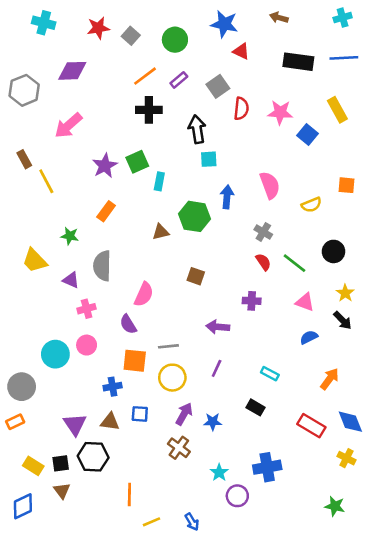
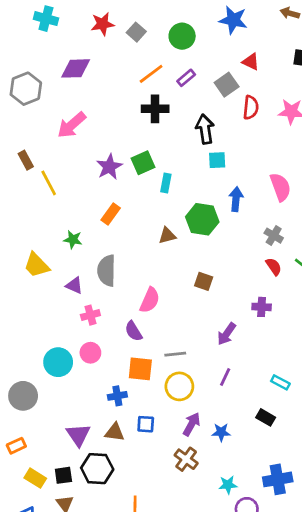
red triangle: (241, 51) -> (251, 62), moved
purple arrow: (218, 327) -> (227, 334), turned -60
orange rectangle: (15, 422) -> (16, 446), moved
cyan star: (219, 472) -> (228, 485), turned 30

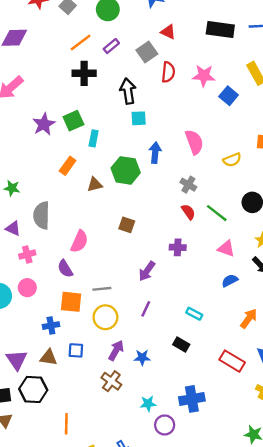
orange rectangle: (111, 214) -> (68, 166), moved

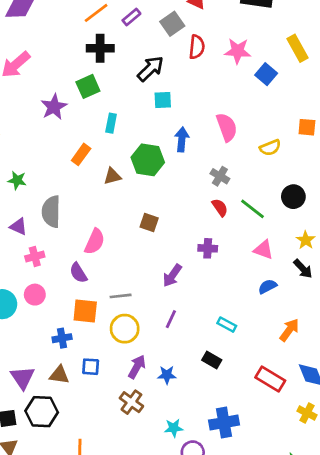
black arrow: (128, 91) -> (150, 69), turned 55
green square: (73, 121) -> (88, 86), moved

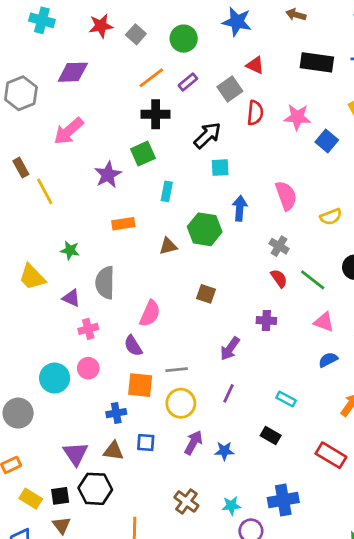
orange rectangle: (81, 154) -> (123, 224), moved, turned 45
brown cross: (131, 402) -> (186, 501), moved

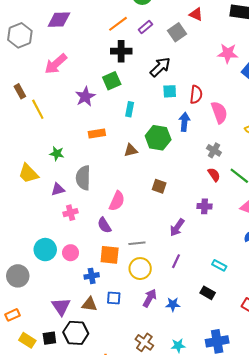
red semicircle: (255, 113) -> (196, 94), moved
purple triangle: (71, 298) -> (58, 189), turned -40
pink circle: (88, 368) -> (71, 253), moved

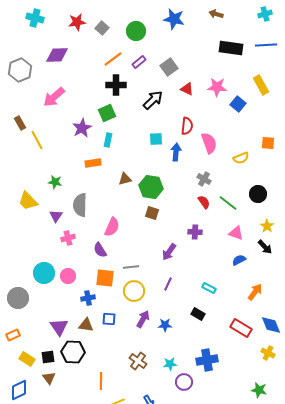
red triangle: (196, 14) -> (187, 89), moved
cyan square: (170, 91) -> (156, 139), moved
cyan rectangle: (130, 109) -> (108, 140), moved
green hexagon: (158, 138) -> (151, 187), moved
purple triangle: (58, 189) -> (56, 216), turned -40

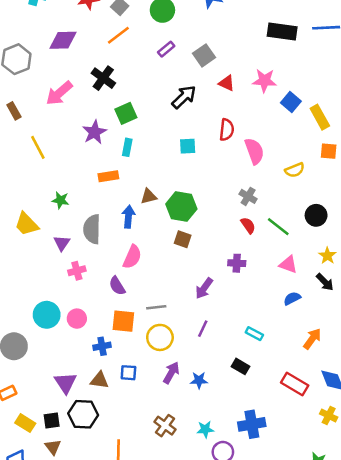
orange line: (113, 59) -> (118, 35), moved
black cross: (116, 85) -> (103, 78), moved, turned 36
yellow rectangle: (261, 85) -> (320, 117), moved
brown rectangle: (20, 123) -> (14, 111), moved
blue arrow: (176, 152) -> (128, 217), moved

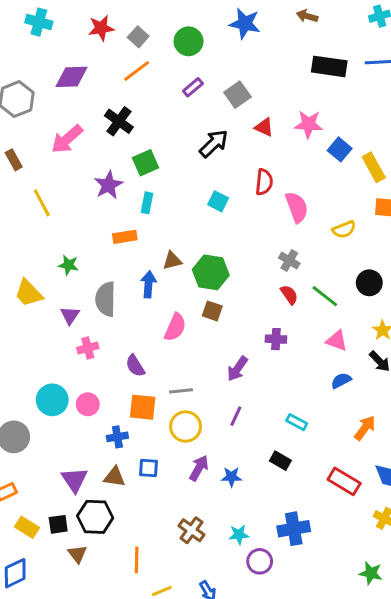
cyan square: (188, 146) -> (218, 201), turned 30
pink semicircle: (132, 257) -> (175, 327), moved
brown triangle: (53, 447) -> (77, 554), moved

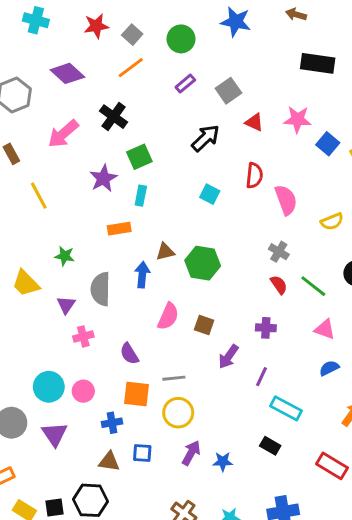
purple diamond: (71, 77) -> (67, 73), turned 44
brown square: (212, 311) -> (204, 325), moved
purple line: (236, 416) -> (262, 377), moved
cyan rectangle: (297, 422) -> (286, 408), size x1.5
purple triangle: (74, 480) -> (55, 434), moved

